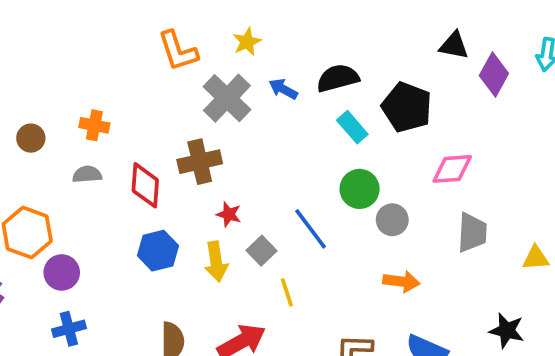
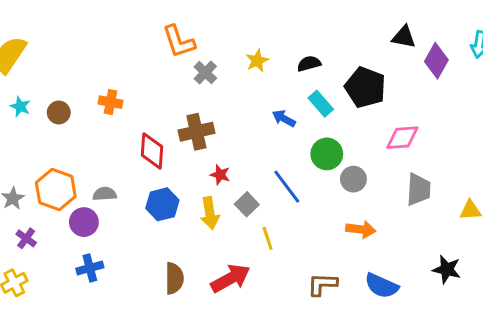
yellow star: (247, 42) -> (257, 61), moved
black semicircle: (338, 78) -> (309, 64), size x0.7
blue arrow: (283, 89) -> (284, 118), moved
gray cross: (227, 98) -> (205, 72), moved, size x0.6
gray semicircle: (87, 174) -> (105, 194), moved

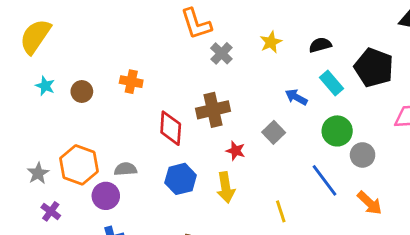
blue line: (287, 187) -> (324, 180), moved
gray square: (247, 204) -> (274, 132), moved
orange arrow: (361, 229) -> (370, 203), turned 36

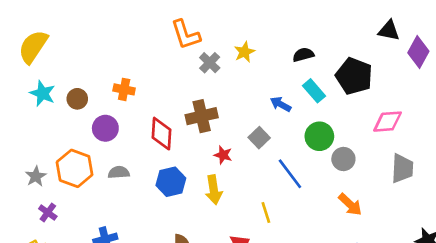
yellow star: (271, 42) -> (244, 52), moved
cyan star: (45, 86) -> (42, 93), size x1.4
blue line: (324, 180) -> (290, 174), moved
purple circle: (106, 196) -> (105, 128), moved

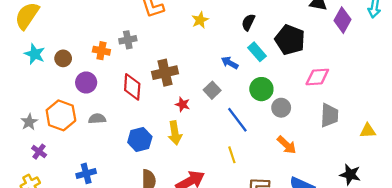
black semicircle: (303, 55) -> (248, 22), turned -49
gray cross: (210, 63) -> (128, 40), moved, turned 35
blue hexagon: (171, 182) -> (140, 139), moved
yellow line: (266, 213) -> (232, 155), moved

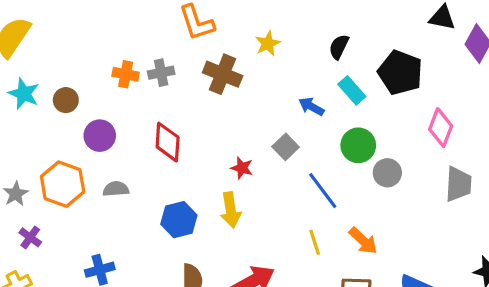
orange cross: (101, 51) -> (126, 74), moved
brown cross: (165, 73) -> (223, 74), moved, turned 35
pink diamond: (317, 77) -> (441, 128), turned -65
orange arrow: (287, 145) -> (363, 241), moved

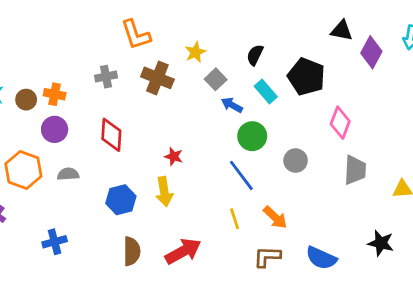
orange cross: (126, 74) -> (55, 94), moved
green circle: (358, 145) -> (252, 136), moved
gray square: (286, 147) -> (216, 79), moved

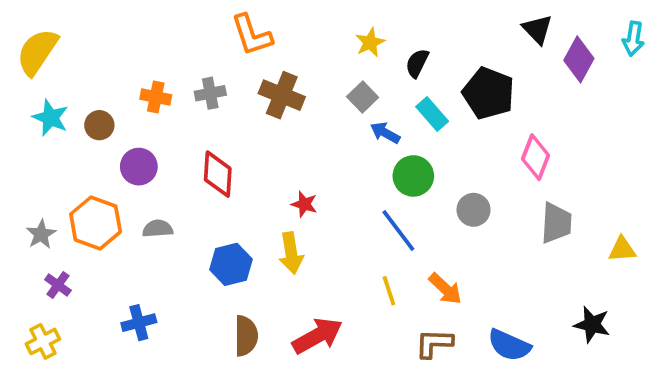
black triangle: (342, 31) -> (537, 29), turned 35
yellow star: (195, 52) -> (370, 42), moved
orange cross: (55, 94) -> (156, 97), moved

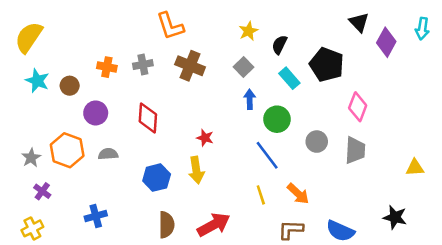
blue arrow: (385, 133) -> (250, 99), moved, turned 60
gray trapezoid: (556, 223) -> (355, 150), moved

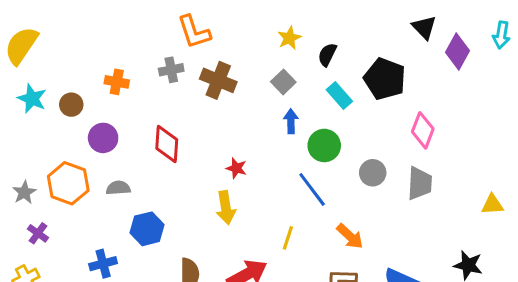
gray cross: (143, 65) -> (171, 70), moved
blue hexagon: (157, 178) -> (147, 229), moved
yellow line: (261, 195) -> (288, 238), moved, turned 36

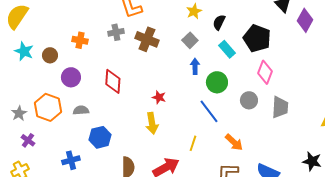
pink diamond: (423, 130) -> (265, 72), moved

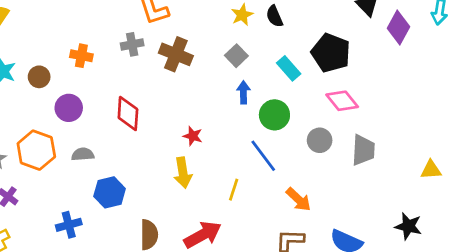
black semicircle: (219, 22) -> (274, 16), moved, turned -49
pink diamond: (265, 72) -> (342, 101), turned -60
yellow line: (193, 143) -> (234, 190), moved

